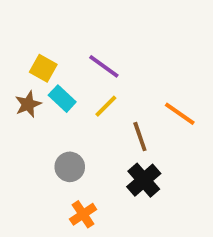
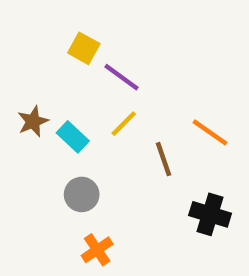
yellow square: (43, 68) -> (84, 48), moved
cyan rectangle: (62, 99) -> (73, 137), moved
black cross: (144, 180) -> (210, 214), moved, turned -32

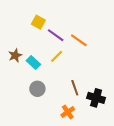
orange line: (210, 132) -> (79, 40), moved
brown line: (164, 159) -> (75, 88), moved
orange cross: (97, 250) -> (68, 112), moved

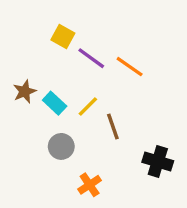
yellow line: (57, 56) -> (88, 106), moved
brown line: (75, 88) -> (113, 126), moved
orange cross: (68, 112) -> (90, 185), moved

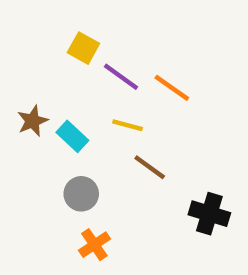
yellow line: (88, 106) -> (128, 125), moved, turned 60
brown line: (113, 126) -> (150, 167), turned -35
orange cross: (90, 185) -> (94, 245), moved

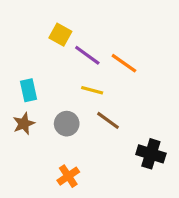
brown star: (33, 121) -> (24, 124), moved
cyan rectangle: (72, 136) -> (29, 90), moved, turned 35
gray circle: (81, 194) -> (67, 124), moved

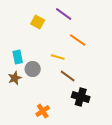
purple line: (87, 55) -> (64, 14), moved
gray circle: (67, 124) -> (33, 69), moved
black cross: (151, 154) -> (81, 97), moved

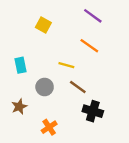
purple line: (64, 14) -> (93, 16), moved
gray circle: (33, 69) -> (45, 87), moved
brown star: (15, 78) -> (19, 107), moved

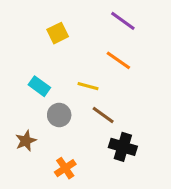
yellow square: (43, 25) -> (58, 33), turned 35
cyan rectangle: (20, 65) -> (39, 86), moved, turned -42

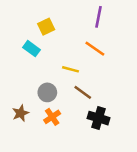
purple line: (123, 21) -> (99, 17), turned 65
cyan rectangle: (39, 86) -> (31, 49), moved
orange cross: (65, 168) -> (52, 117), moved

